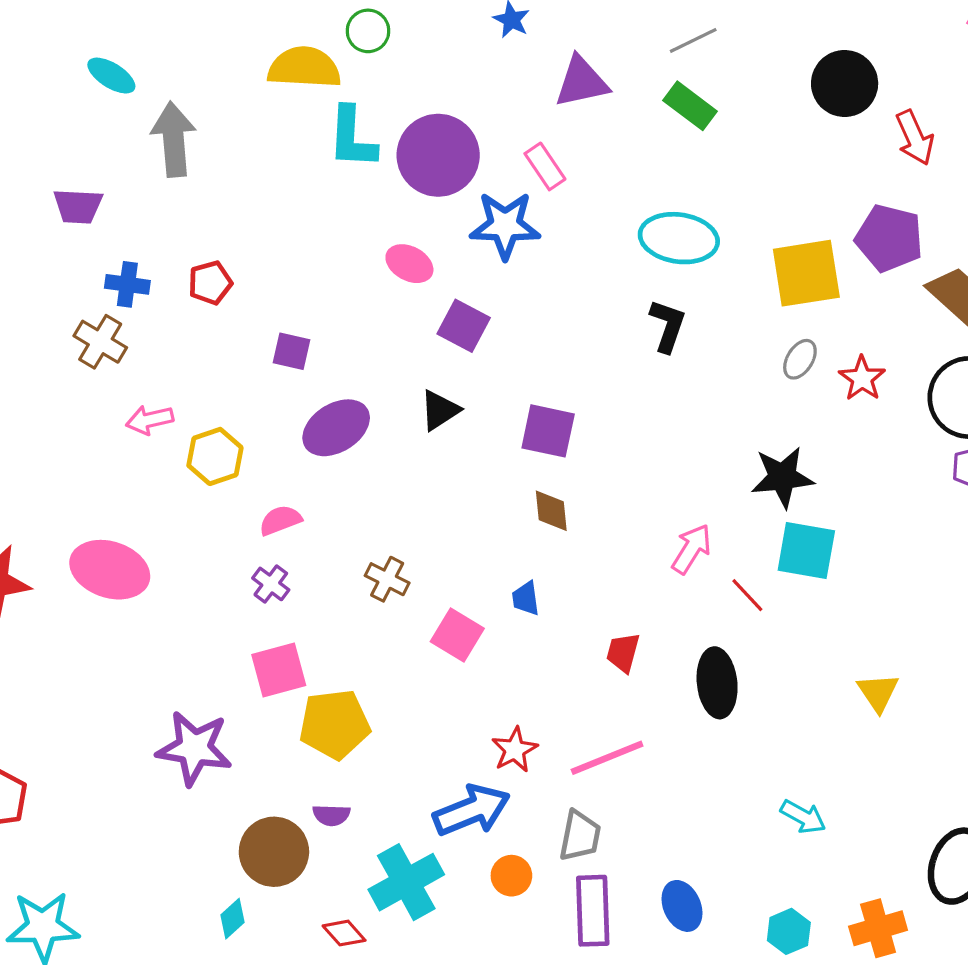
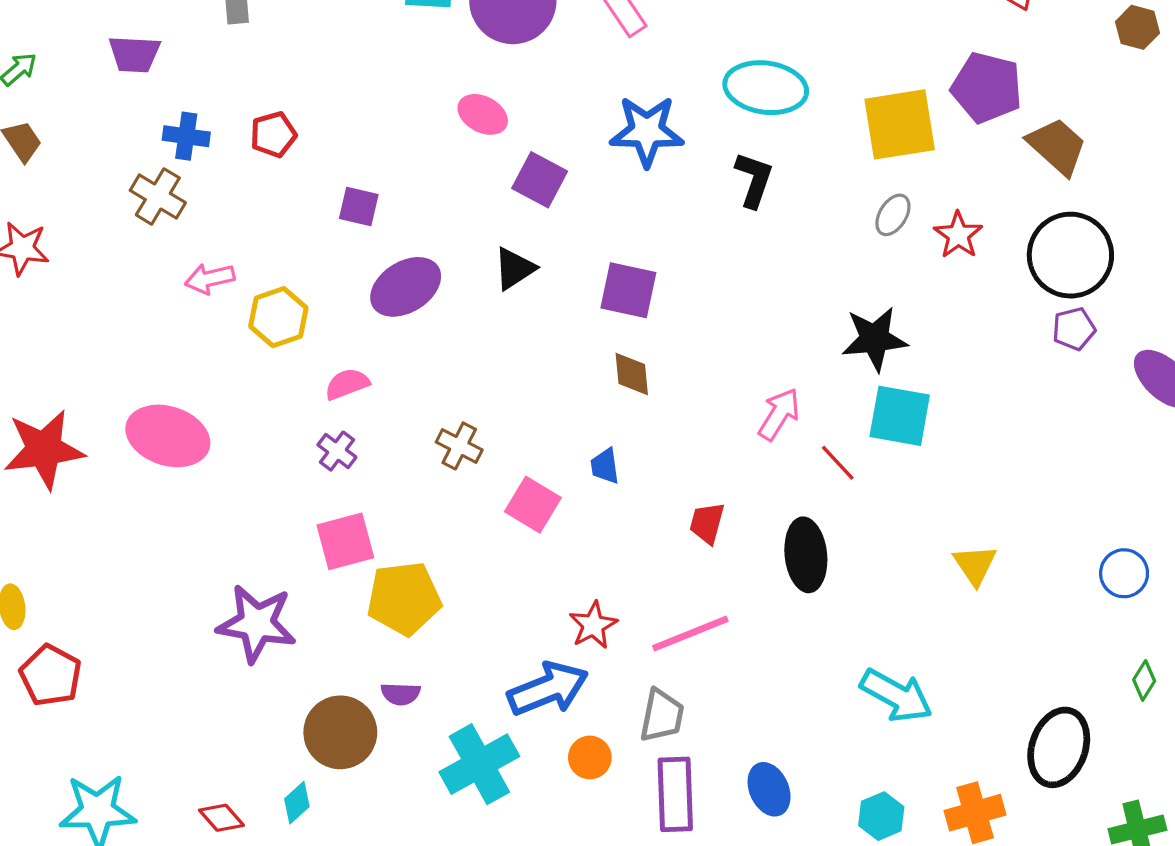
blue star: (505, 225) -> (647, 131), moved
cyan arrow: (803, 817) -> (896, 696), size x1.5
red diamond: (344, 933) -> (221, 818), moved

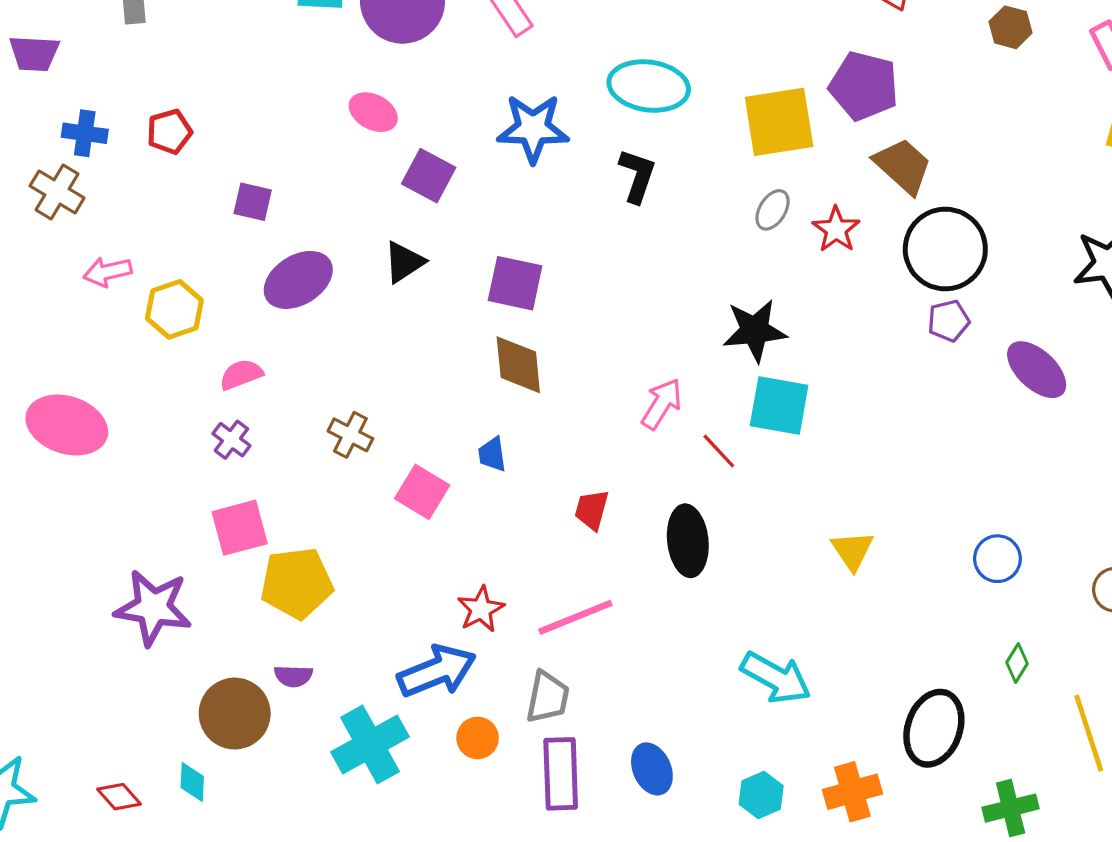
brown trapezoid: (1057, 146) -> (903, 166), moved
brown diamond: (632, 374) -> (518, 365), size x1.4
cyan diamond: (297, 803) -> (192, 782), turned -45

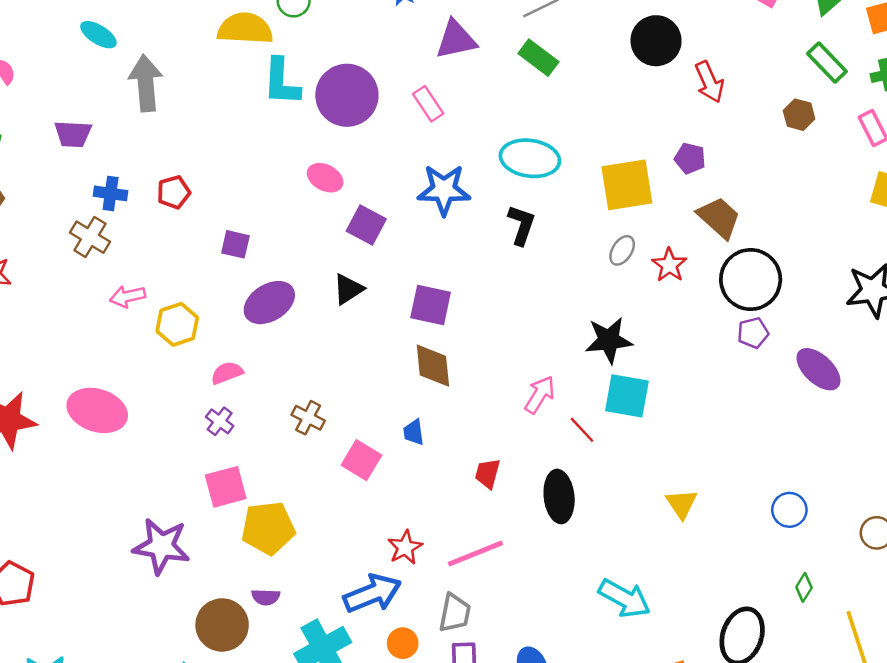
purple pentagon: (864, 86) -> (690, 158), size x0.6

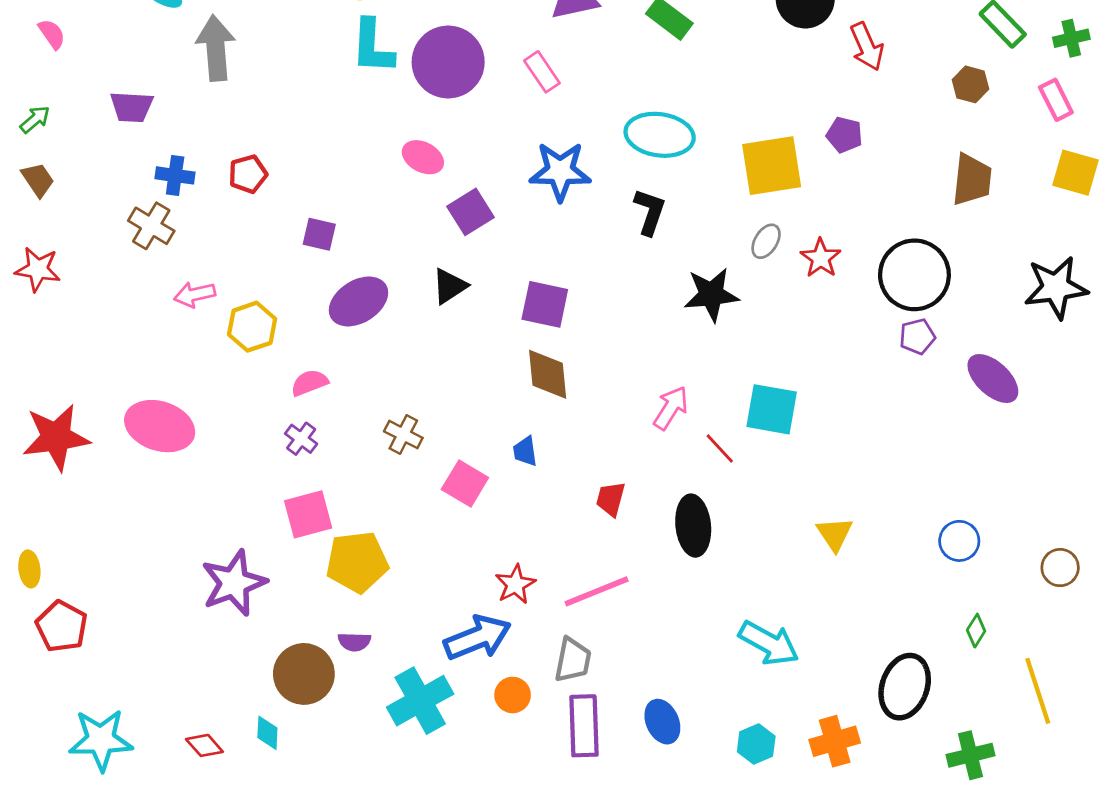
brown trapezoid: (719, 218) -> (972, 180), moved, turned 54
purple square: (366, 225) -> (471, 212), turned 30
black star: (609, 340) -> (711, 294), moved
purple star: (161, 546) -> (234, 583), turned -30

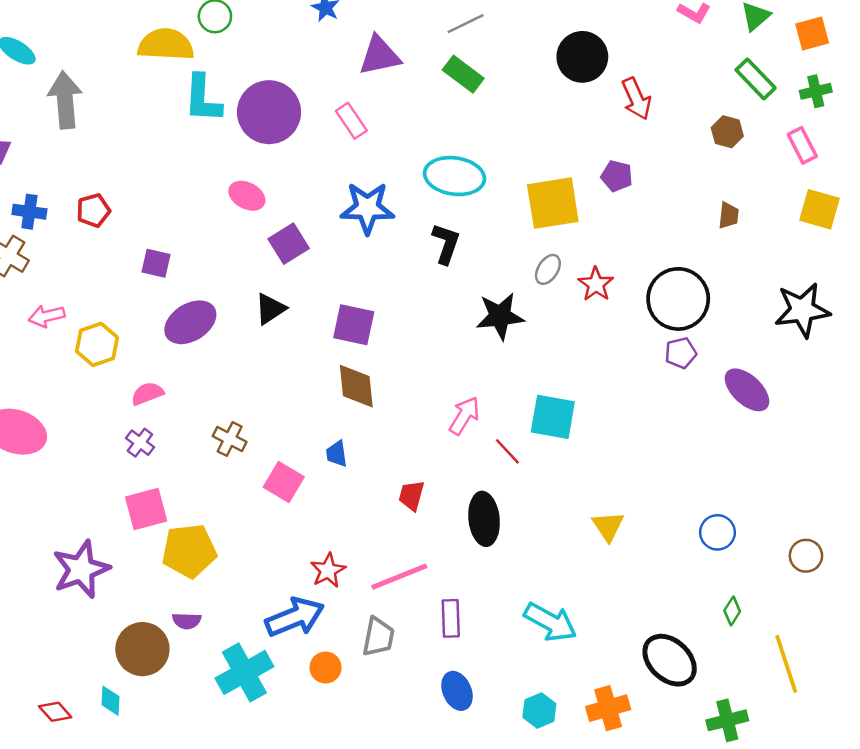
brown trapezoid: (972, 180) -> (729, 215), size x0.6
black ellipse: (905, 687) -> (670, 660), turned -66
purple rectangle: (584, 726) -> (451, 618), moved, size x0.7

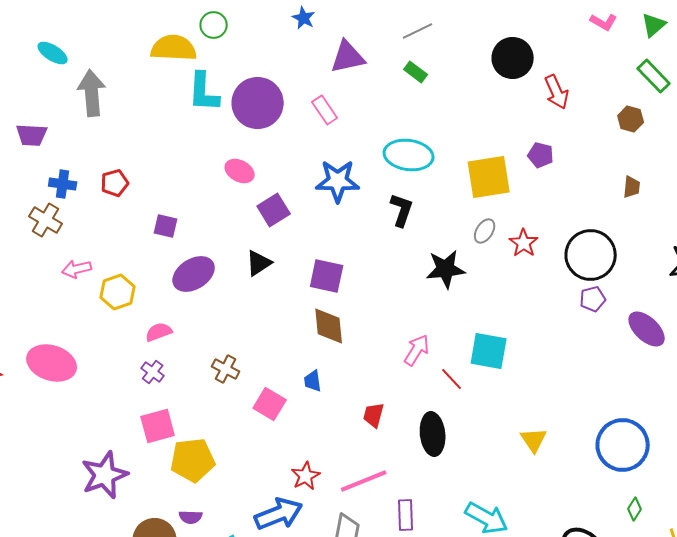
green rectangle: (463, 74) -> (416, 72), size x0.7
blue circle: (717, 532) -> (623, 445), size x1.8

